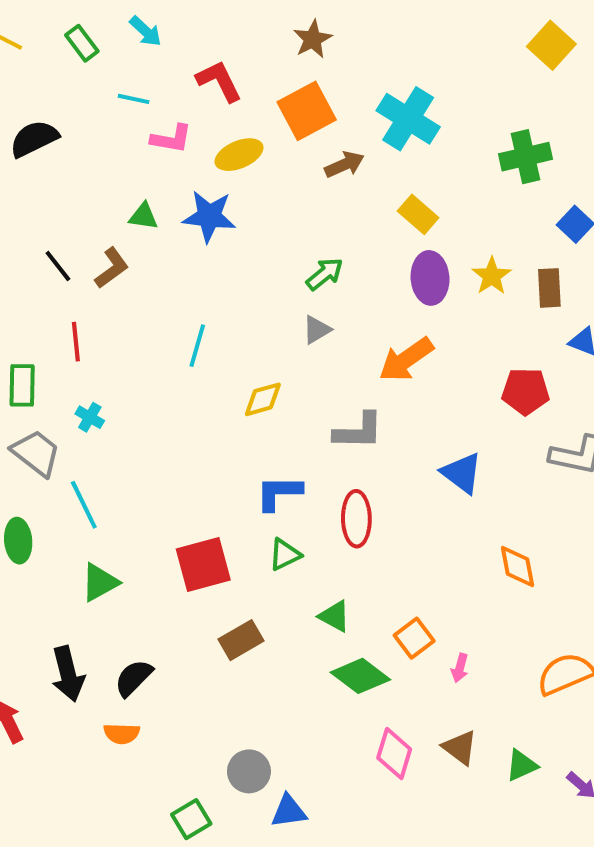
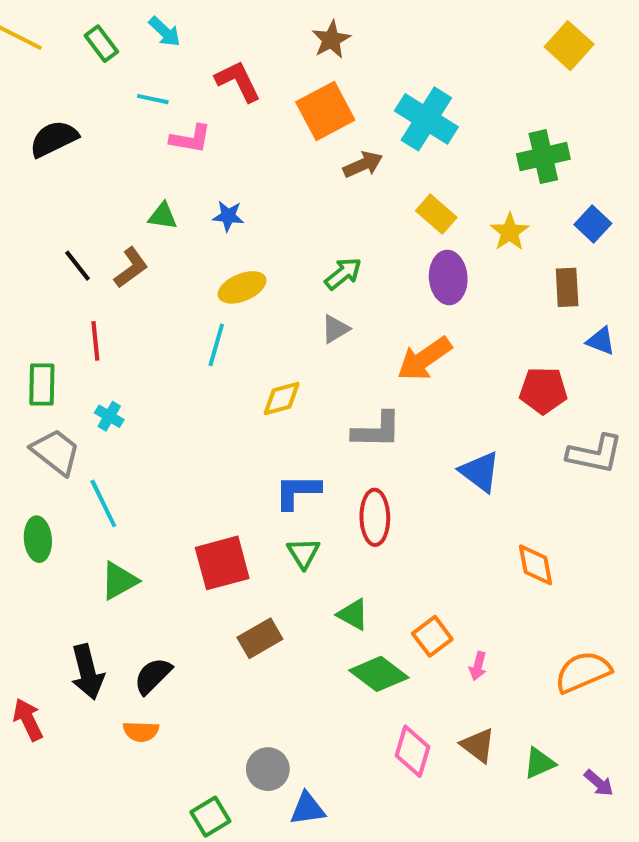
yellow ellipse: (239, 155) -> (242, 287), moved
blue star: (209, 216) -> (228, 216), size x0.6
yellow star: (492, 276) -> (510, 232), moved
green triangle: (285, 555) -> (303, 553), turned -36

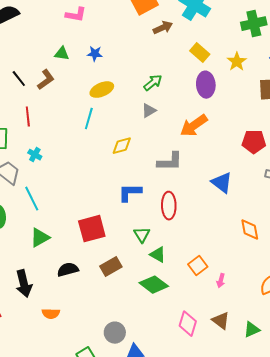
green triangle: (303, 553) -> (142, 235), moved
green diamond: (379, 674) -> (154, 285), moved
black semicircle: (153, 676) -> (68, 270), moved, turned 30

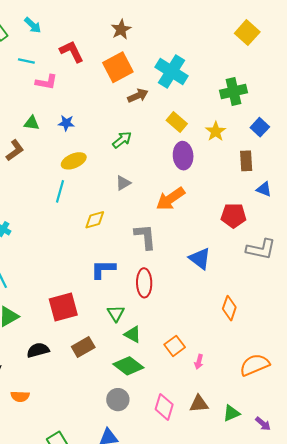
green arrow: (153, 83) -> (122, 140), moved
gray L-shape: (170, 162) -> (145, 237), turned -96
orange diamond: (250, 230) -> (229, 308), turned 30
brown triangle: (221, 321) -> (199, 404), turned -42
gray circle: (115, 333) -> (118, 400), moved

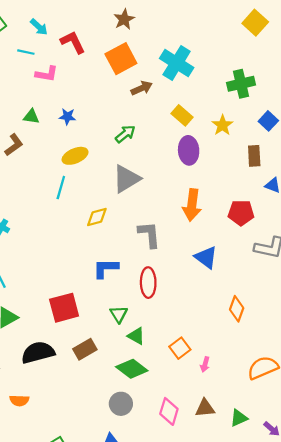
cyan arrow: (33, 25) -> (39, 27), moved
gray triangle: (123, 183) -> (126, 179), size x1.8
orange arrow: (170, 199) -> (192, 205), moved, turned -48
black semicircle: (38, 350) -> (38, 352), size x1.4

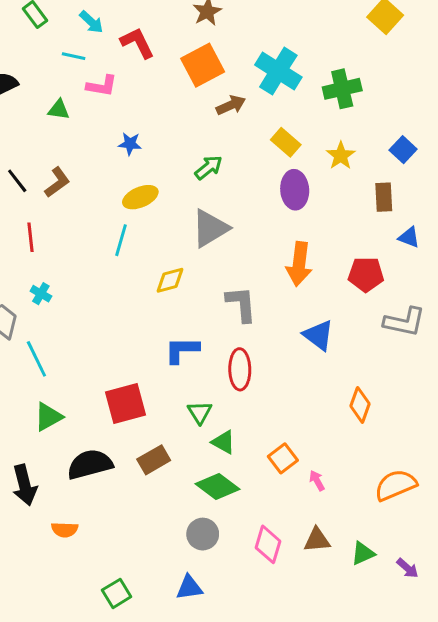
green cross: (241, 84) -> (342, 89), moved
green triangle: (31, 117) -> (59, 110), moved
pink arrow: (205, 364) -> (317, 481), turned 136

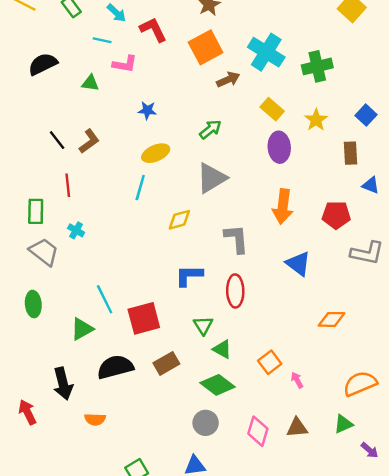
cyan line: (36, 359) -> (105, 299), moved
orange diamond: (360, 405) -> (332, 319), turned 72
green triangle: (363, 553) -> (343, 424), moved

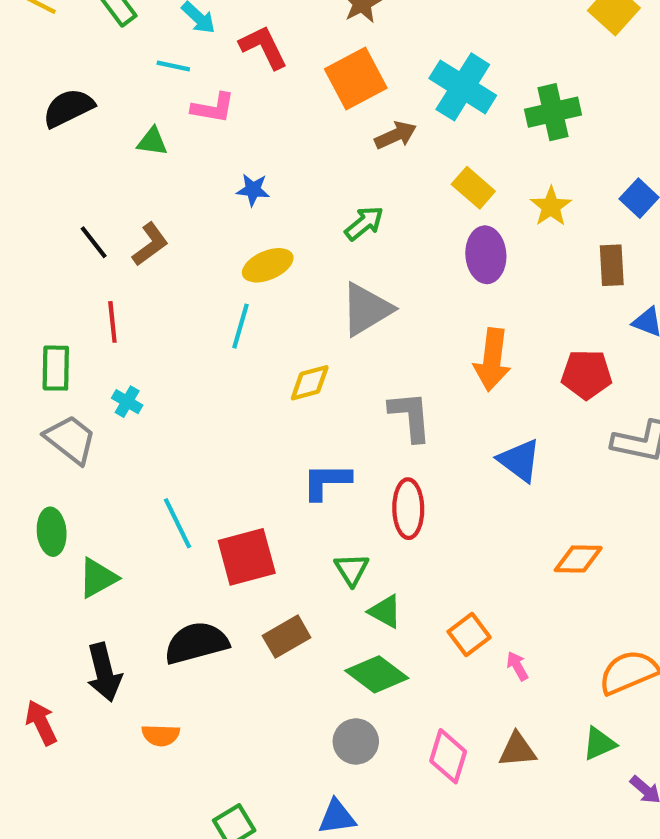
green triangle: (82, 329) -> (98, 578), moved

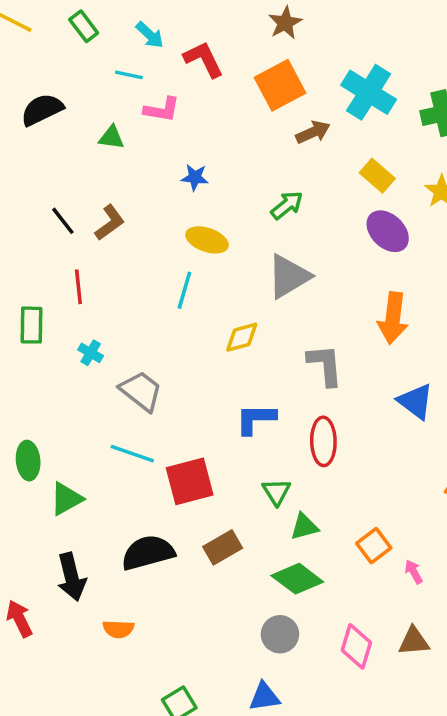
purple ellipse: (486, 255) -> (388, 231), turned -42
yellow ellipse: (268, 265) -> (207, 240), turned 42
gray trapezoid: (70, 439) -> (141, 391), moved
cyan line: (177, 523) -> (132, 454), turned -45
green triangle: (385, 611) -> (304, 527), turned -44

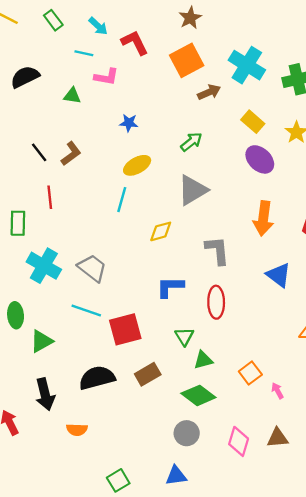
yellow ellipse: (207, 240) -> (137, 165), turned -48
cyan cross: (91, 353) -> (44, 266), moved, size x2.0

